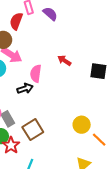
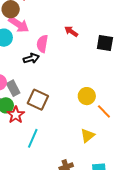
brown square: (33, 130) -> (38, 100), turned -35

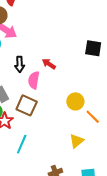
red arrow: (71, 31) -> (49, 64), moved
pink semicircle: (42, 44) -> (34, 80), moved
black arrow: (31, 58) -> (20, 64), turned 105

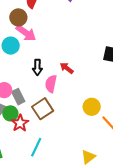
brown square: (27, 105) -> (43, 109), turned 30
yellow triangle: (77, 141) -> (88, 157), moved

